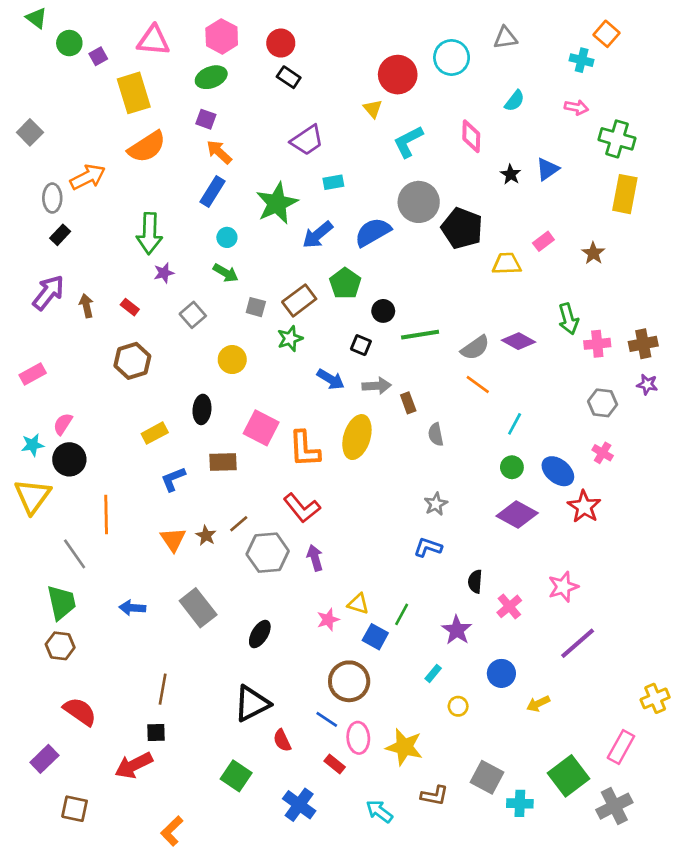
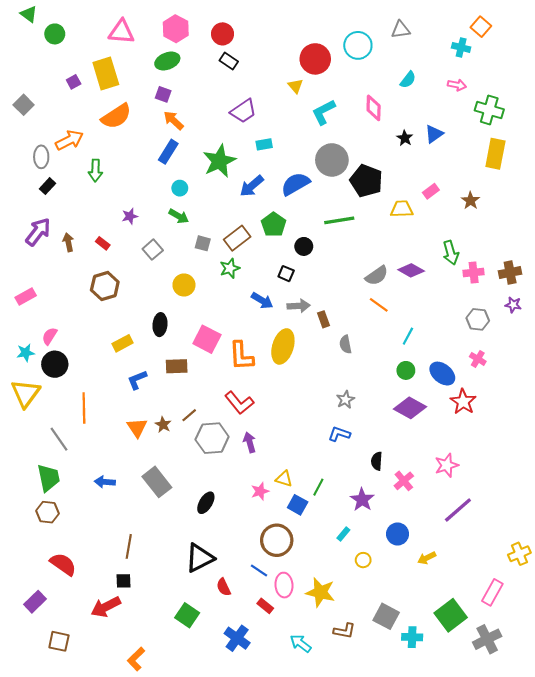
purple square: (98, 56) -> (74, 82), moved
green arrow: (149, 233) -> (95, 170), moved, size x0.7
green line: (420, 335) -> (339, 220), moved

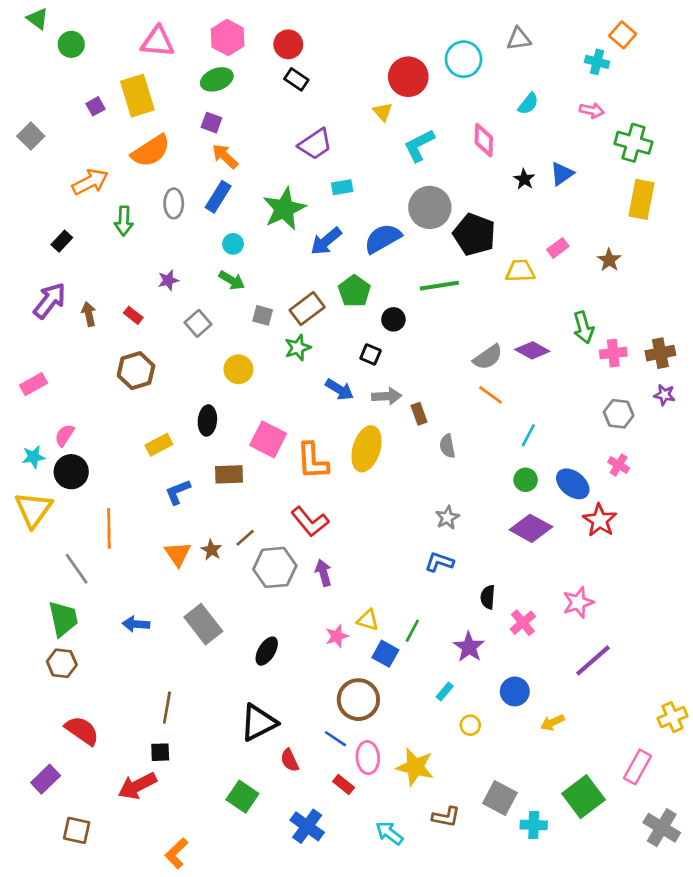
gray ellipse: (41, 157) -> (174, 203), moved
gray cross: (487, 639) -> (662, 828), moved, turned -32

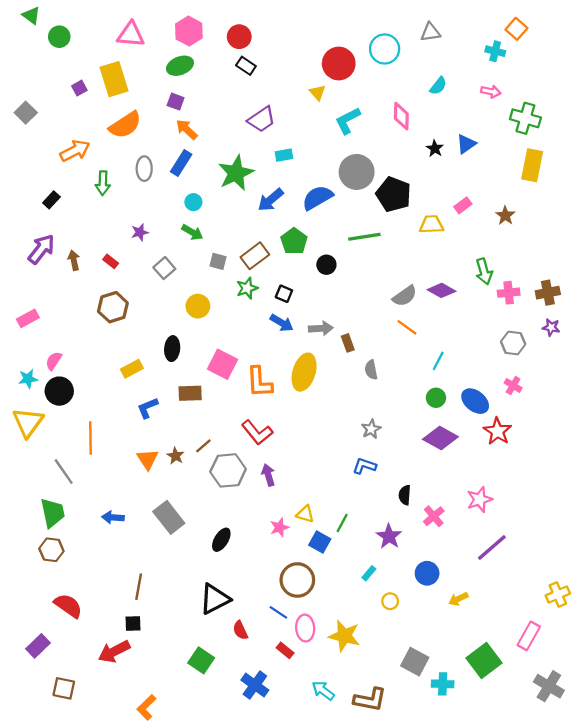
black square: (371, 354) -> (284, 294), moved
brown L-shape: (446, 817) -> (370, 700), moved, size x1.4

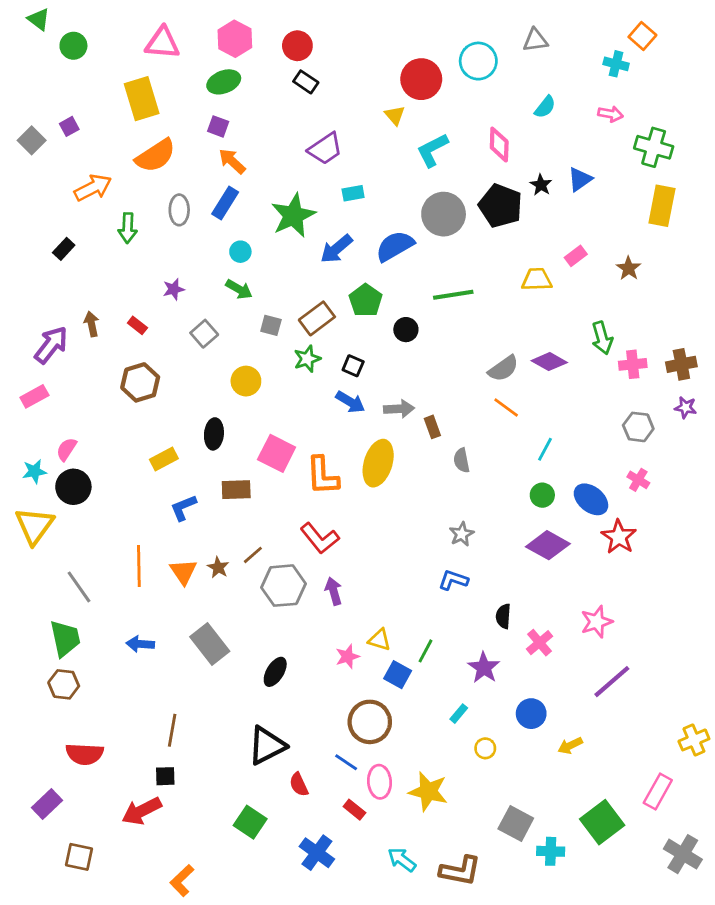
purple square: (79, 88) -> (69, 126), moved
black pentagon: (393, 194) -> (501, 206), moved
purple arrow: (41, 249) -> (51, 345), moved
orange line: (91, 438) -> (139, 566), moved
red semicircle: (68, 606) -> (85, 754), turned 148

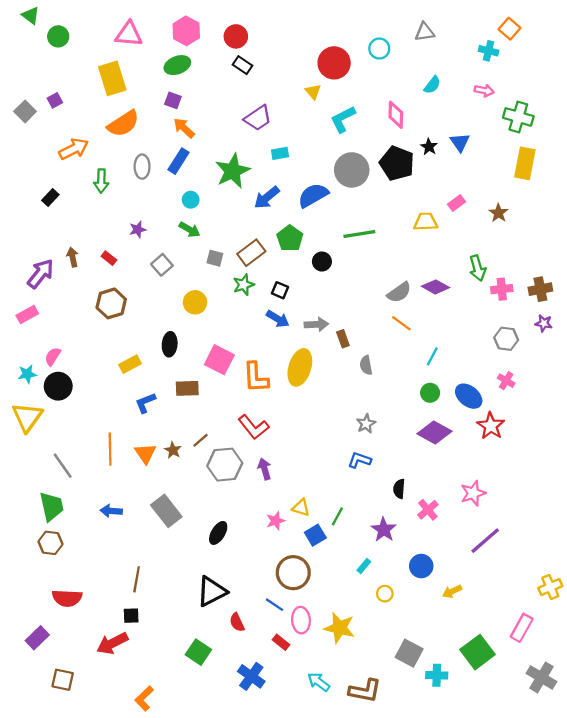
cyan circle: (478, 61) -> (379, 49), size x0.7
blue triangle: (580, 179) -> (460, 142), turned -30
blue square: (398, 675) -> (315, 535), turned 30

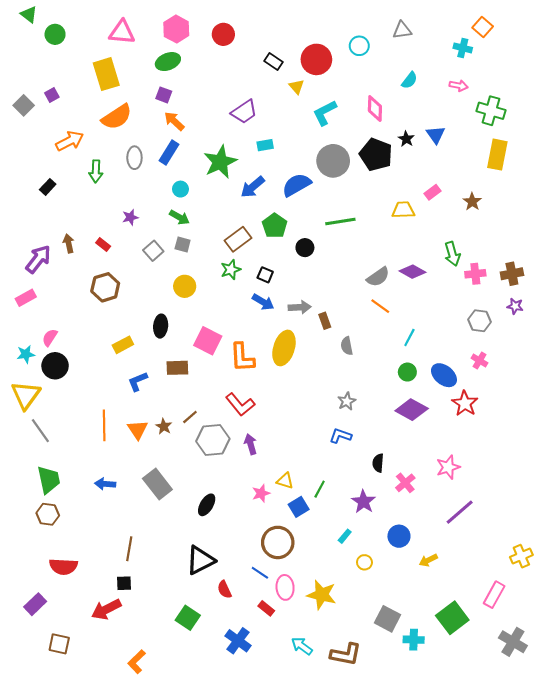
black rectangle: (242, 65) -> (274, 62), moved
gray square: (215, 258) -> (183, 244), moved
gray line: (63, 466) -> (40, 431), moved

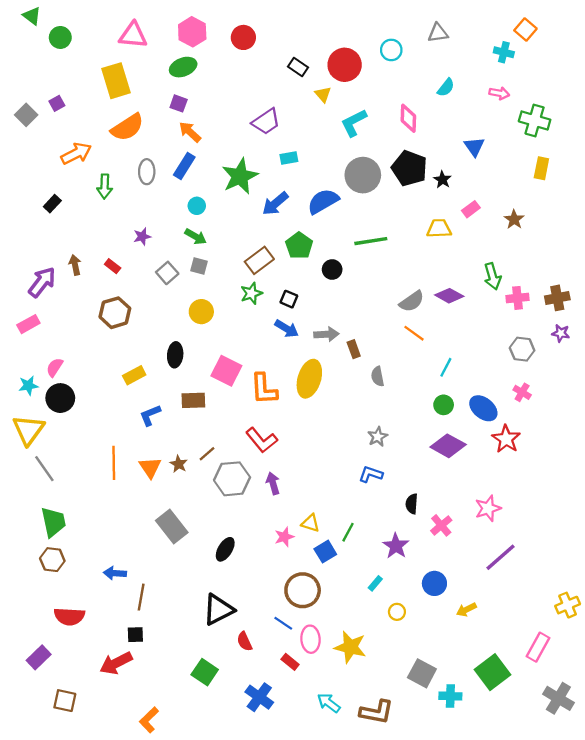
black star: (406, 139) -> (442, 180), moved
yellow rectangle: (497, 155) -> (541, 168), size x0.7
blue arrow: (105, 484) -> (115, 573), moved

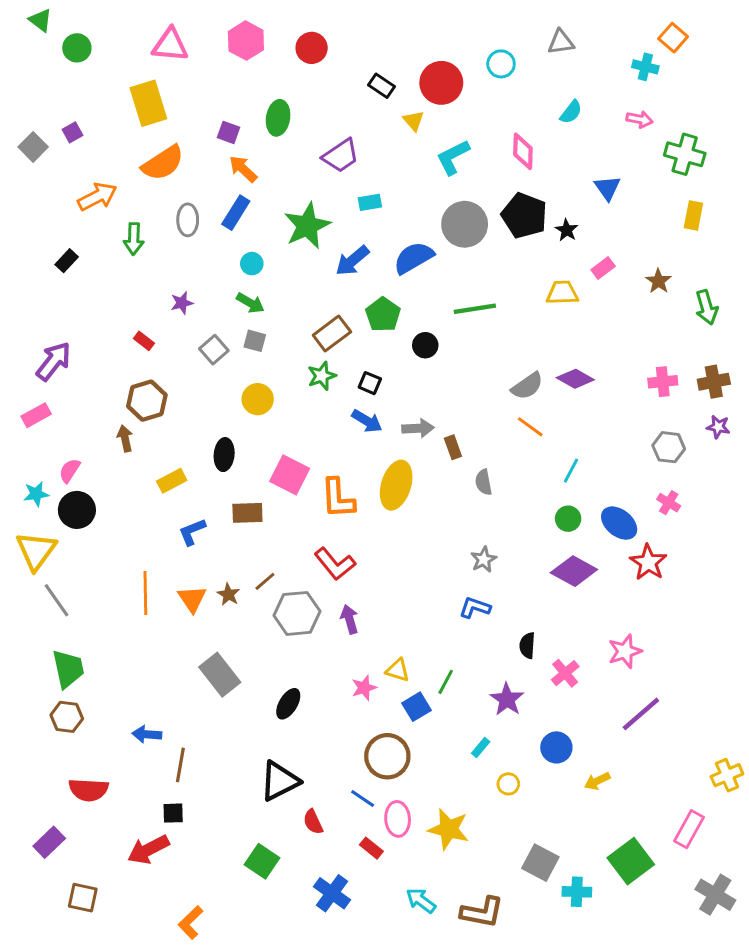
green ellipse: (183, 67) -> (278, 118), moved, turned -60
brown arrow: (75, 265) -> (125, 438), moved
green arrow: (492, 276) -> (707, 307), moved

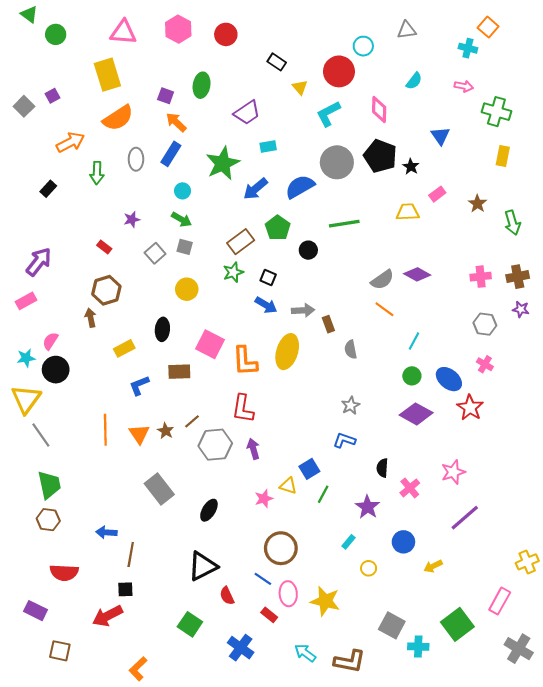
red circle: (441, 83) -> (339, 71), moved
red L-shape: (335, 564) -> (243, 409), turned 48
blue square: (417, 707) -> (309, 469), moved
purple rectangle: (49, 842) -> (36, 611), turned 70

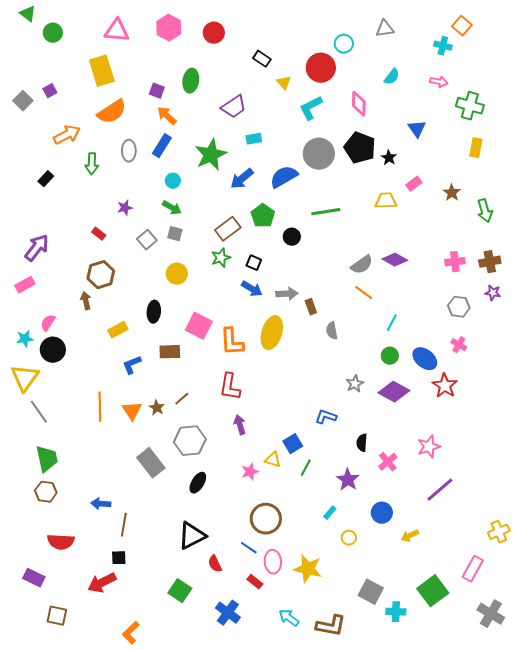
gray star: (351, 405) -> (355, 384), moved
gray hexagon: (215, 445) -> (190, 441), moved

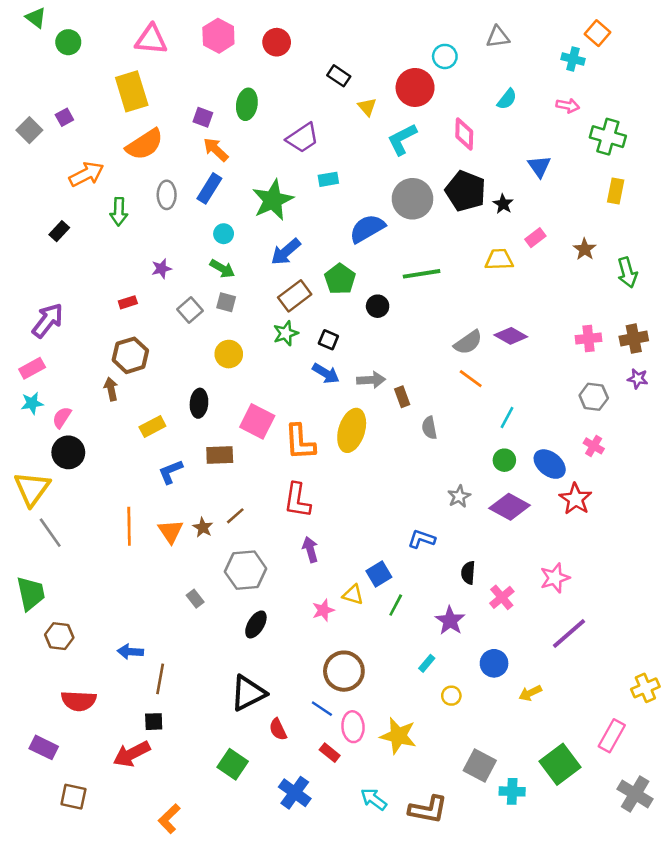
blue arrow: (242, 179) -> (286, 252), moved
red rectangle: (99, 234) -> (128, 302), turned -56
cyan star: (25, 339) -> (32, 403), moved
green trapezoid: (47, 459) -> (31, 593), moved
gray rectangle: (151, 463) -> (195, 599), size x0.5

